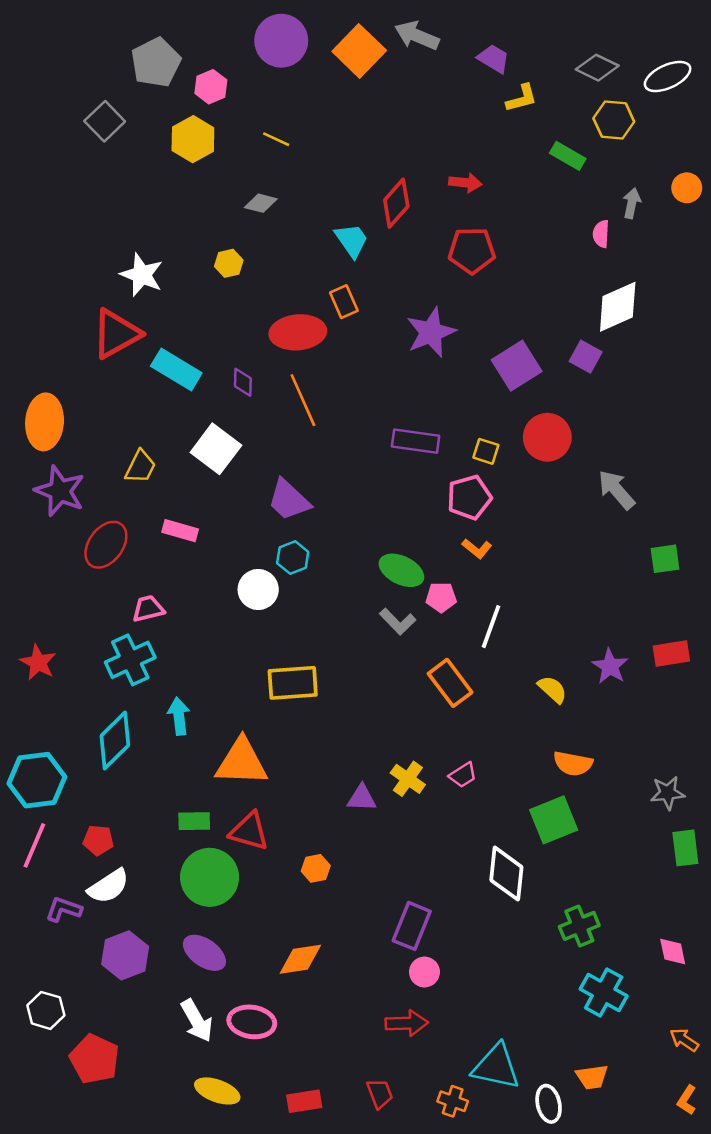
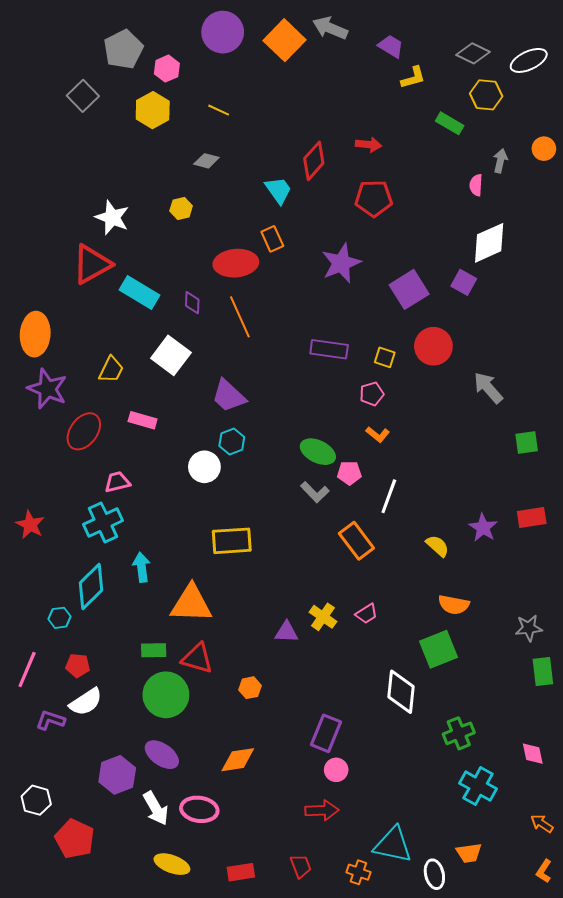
pink pentagon: (469, 497) -> (372, 394), size x0.7
cyan hexagon: (37, 780) -> (59, 618), moved, size x0.5
purple hexagon: (125, 955) -> (117, 775), moved

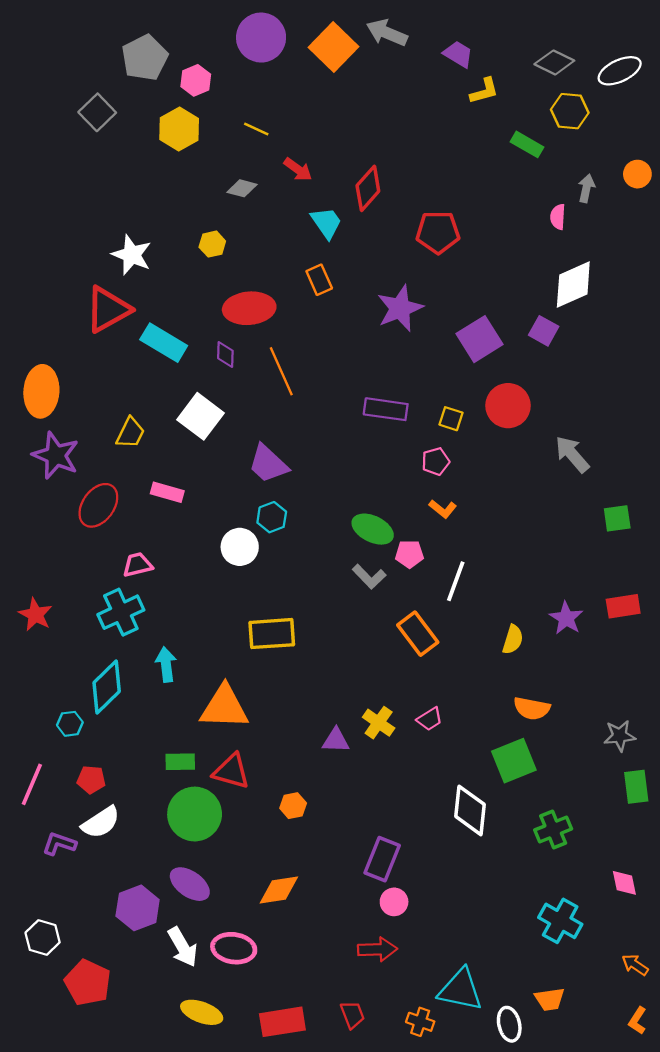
red arrow: (369, 145) -> (298, 169), moved, turned 30
red ellipse: (236, 263) -> (249, 308), moved
yellow semicircle: (437, 546) -> (513, 639), turned 65
green cross: (459, 733) -> (553, 829), moved
red rectangle: (241, 872) -> (282, 1022), size x1.4

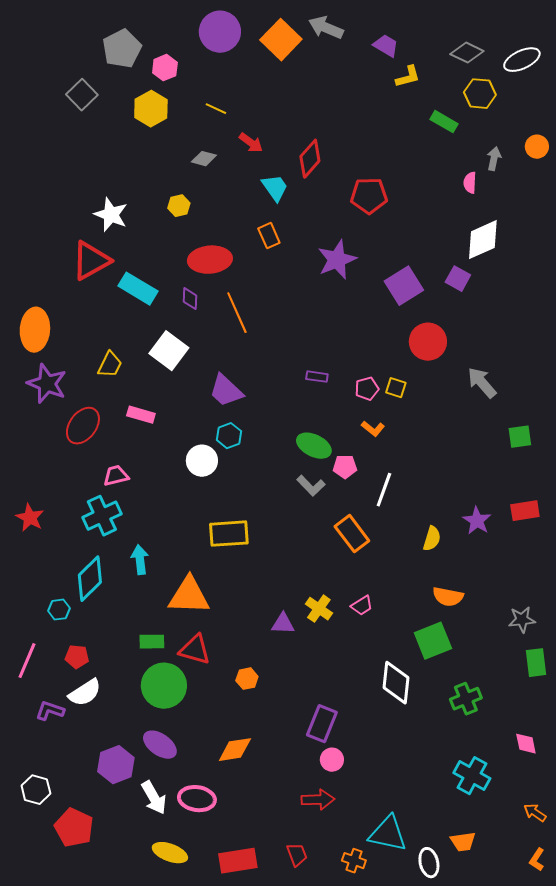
purple rectangle: (386, 409) -> (317, 377), moved, size x0.6
yellow square: (451, 419) -> (396, 388), moved

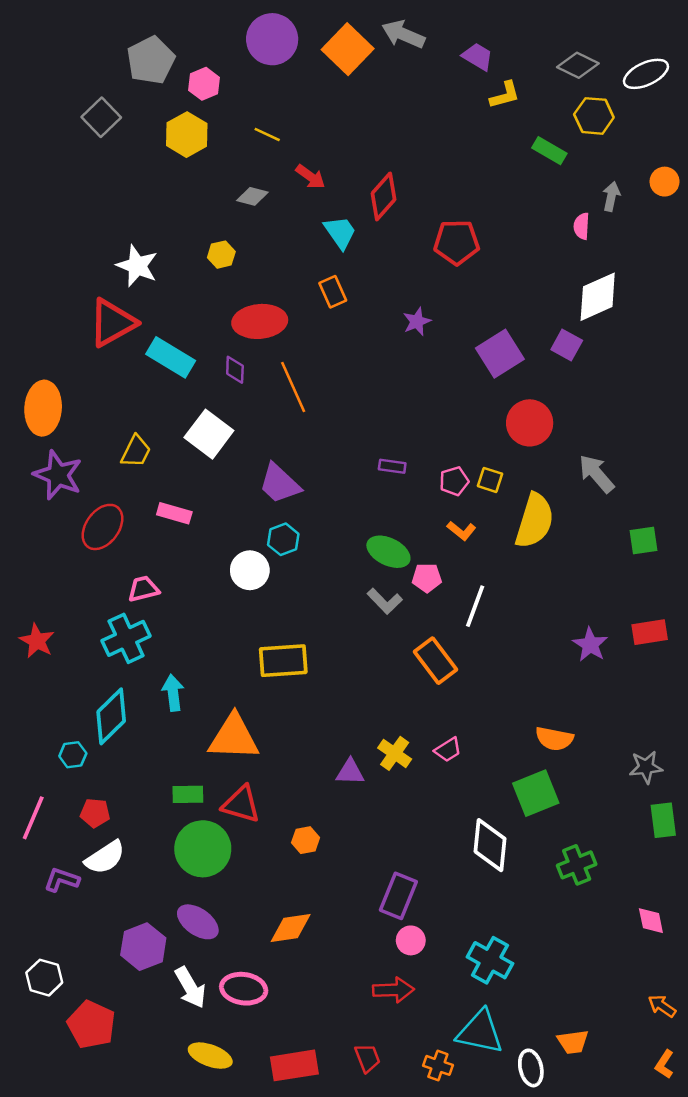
purple star: (337, 260) -> (417, 321), size x0.6
yellow semicircle: (432, 539) -> (535, 521), moved, size x1.8
cyan cross: (472, 776) -> (490, 960), moved

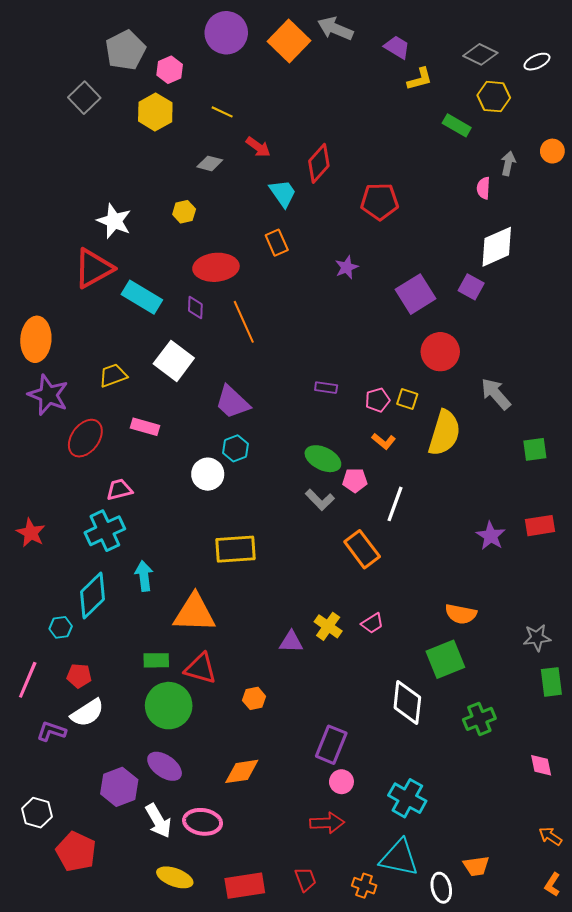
white ellipse: (646, 74) -> (537, 62), size x0.7
yellow trapezoid: (136, 451) -> (113, 375), turned -136

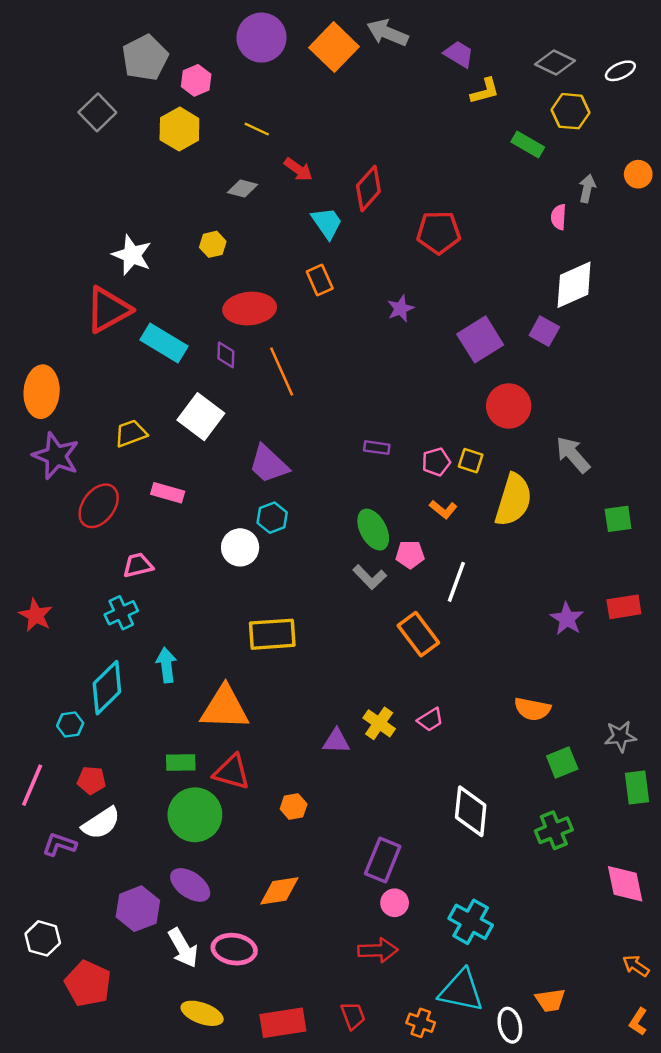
green ellipse: (323, 459) -> (373, 530), turned 36
cyan cross: (105, 531) -> (121, 613), size x0.7
green square: (445, 659) -> (562, 763), moved, size x0.7
pink diamond: (541, 765) -> (625, 884), size x1.5

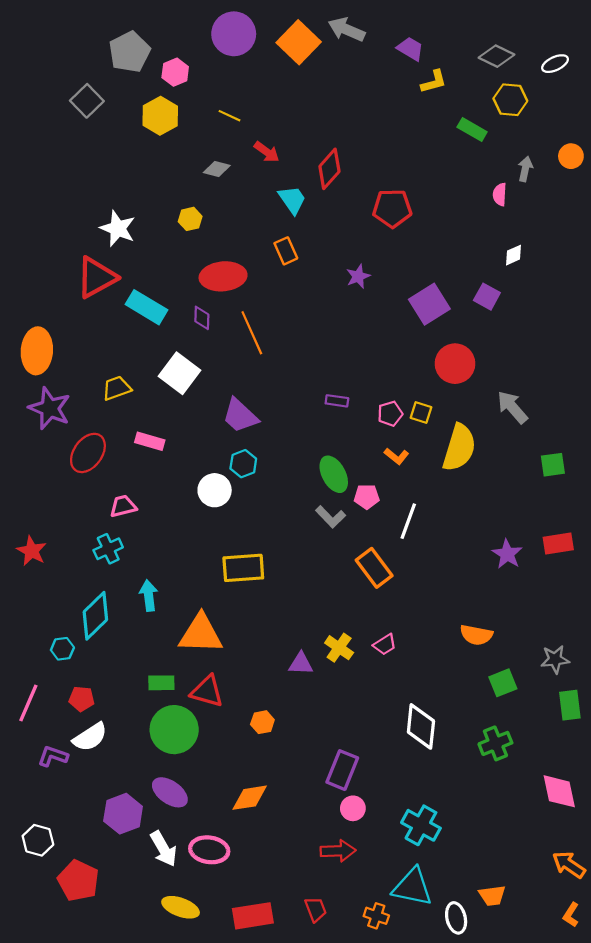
white diamond: (574, 285) -> (514, 255), size x0.5
orange arrow: (636, 966) -> (569, 865), size x1.4

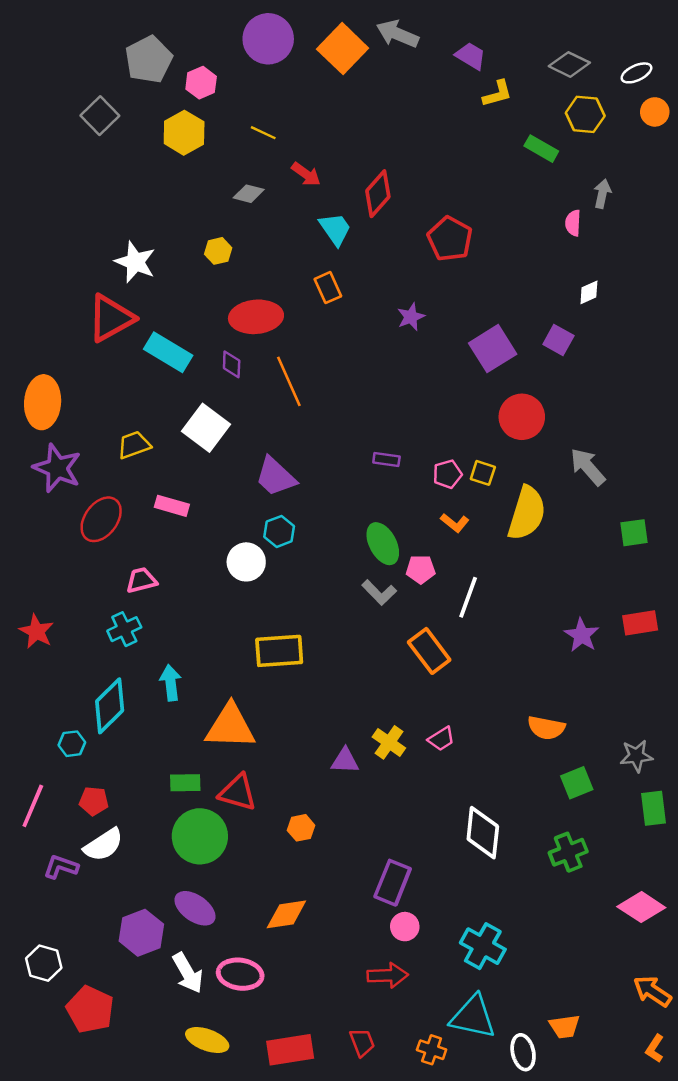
orange circle: (571, 156) -> (655, 112), moved
red pentagon: (392, 208) -> (450, 239), turned 30
pink diamond: (559, 791) -> (641, 907), turned -45

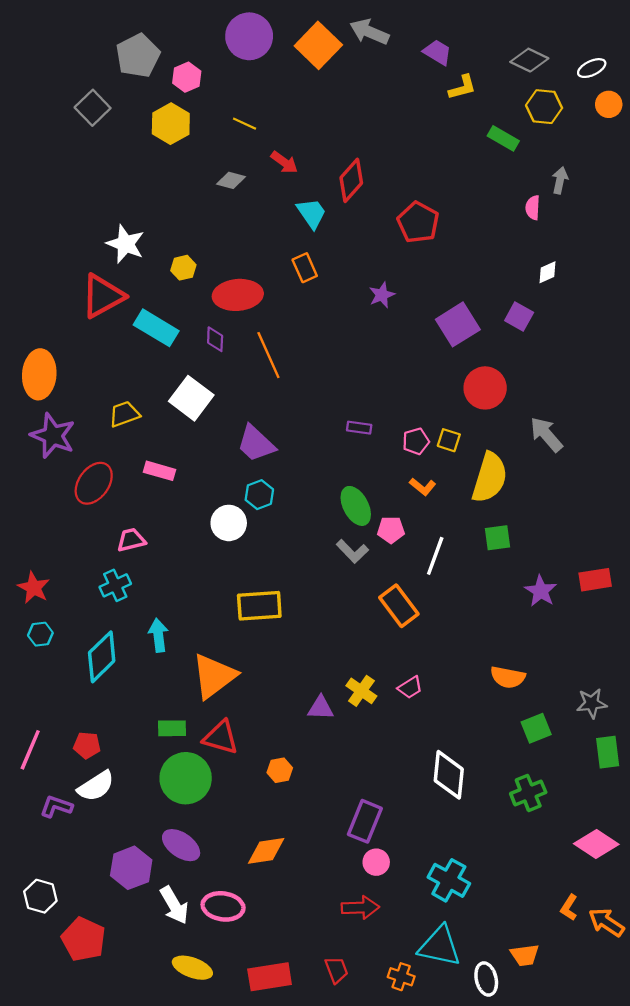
yellow hexagon: (218, 251) -> (183, 268), moved
green square: (634, 533) -> (498, 538), moved
orange triangle: (230, 727) -> (214, 676), turned -39
cyan hexagon: (72, 744) -> (40, 634), moved
orange L-shape: (655, 1049) -> (569, 908), moved

